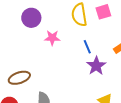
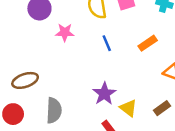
purple star: (96, 66) -> (104, 94), moved

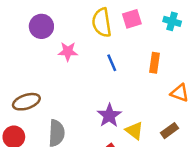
orange rectangle: (148, 43) -> (154, 63), turned -48

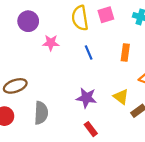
purple star: (109, 116) -> (86, 98), turned -30
yellow triangle: (134, 131) -> (121, 97), moved

